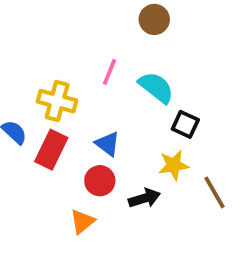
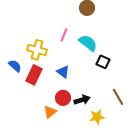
yellow star: (174, 165) -> (97, 117), moved
red circle: (100, 181) -> (63, 98), moved

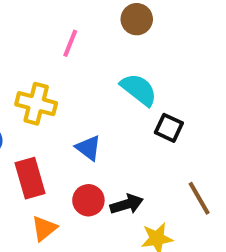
pink line: (64, 35) -> (70, 43), moved
red rectangle: (34, 75) -> (30, 178), moved, turned -42
orange triangle: (50, 112) -> (44, 228), moved

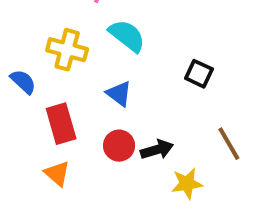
cyan semicircle: (139, 90) -> (127, 36), moved
orange triangle: (44, 228) -> (57, 174), moved, turned -40

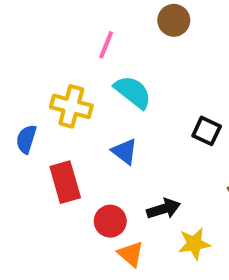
blue semicircle: (23, 82) -> (26, 139), turned -116
red circle: (119, 146) -> (110, 221), moved
orange triangle: (57, 174) -> (131, 254), moved

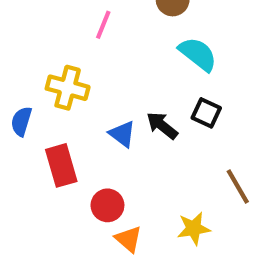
cyan semicircle: (133, 92) -> (198, 54), moved
black arrow: (164, 209) -> (162, 126), moved, turned -124

